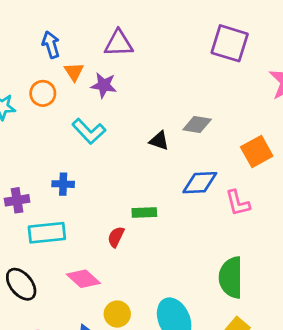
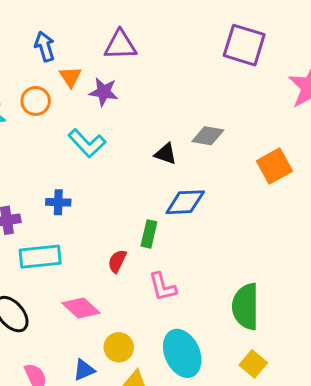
blue diamond: (200, 183) -> (185, 202), moved
pink L-shape: (238, 203) -> (163, 287), moved
green rectangle: (144, 212) -> (149, 234), turned -75

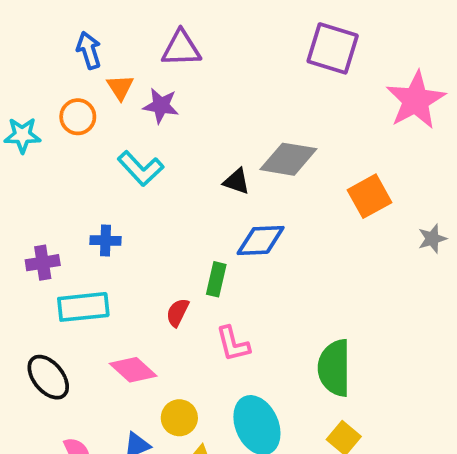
gray diamond: (208, 136) -> (288, 159), size x1.4

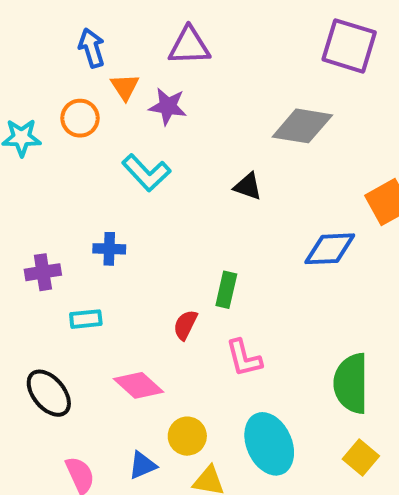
gray diamond: (288, 159) -> (302, 126), moved
blue diamond: (261, 240) -> (330, 249), moved
cyan rectangle: (83, 307) -> (86, 319), size x0.6

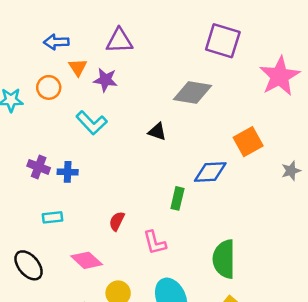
blue arrow: (92, 48) -> (56, 42), turned -75
purple cross: (43, 272) -> (39, 167), moved, turned 30
green rectangle: (226, 290) -> (177, 198), moved

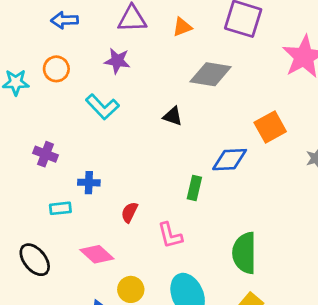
orange triangle: (78, 67) -> (182, 27), moved, turned 42
blue cross: (68, 172) -> (89, 183), moved

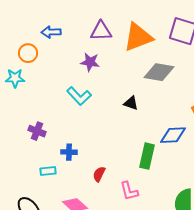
orange triangle: (182, 27) -> (138, 37), size x2.0
orange circle: (56, 69) -> (28, 53), moved
green rectangle: (194, 188) -> (147, 156), size x1.4

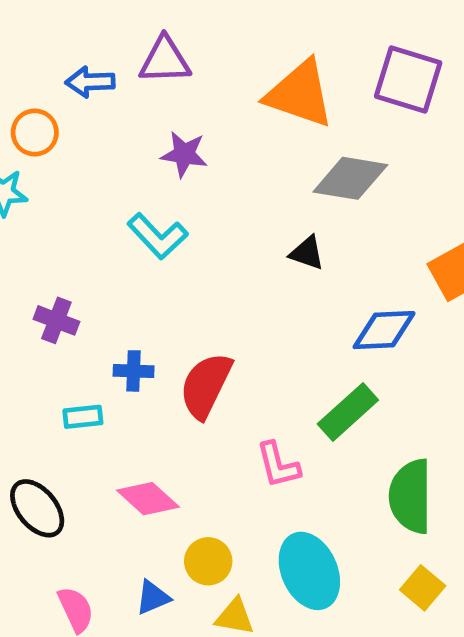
purple triangle: (101, 31) -> (165, 60), moved
orange triangle: (138, 37) -> (300, 94), turned 40
black triangle: (131, 103) -> (307, 253), moved
green rectangle: (147, 156) -> (348, 412), moved, turned 35
red semicircle: (99, 174) -> (206, 385), moved, size x1.8

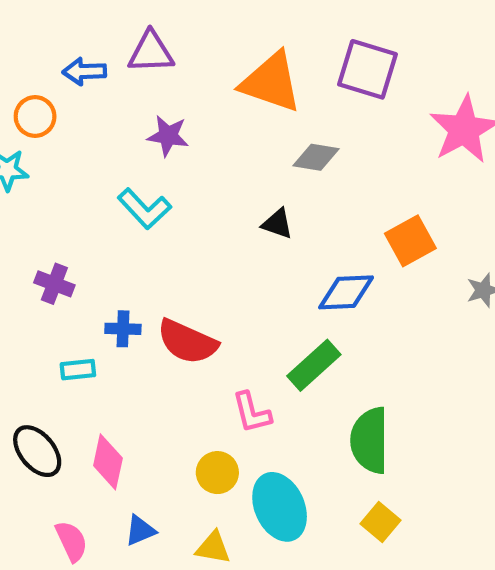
gray diamond: (350, 178) -> (316, 157), size x0.7
red semicircle: (206, 385) -> (187, 342), turned -92
pink diamond: (148, 499) -> (108, 462), moved, turned 60
yellow circle: (208, 561) -> (217, 473), moved

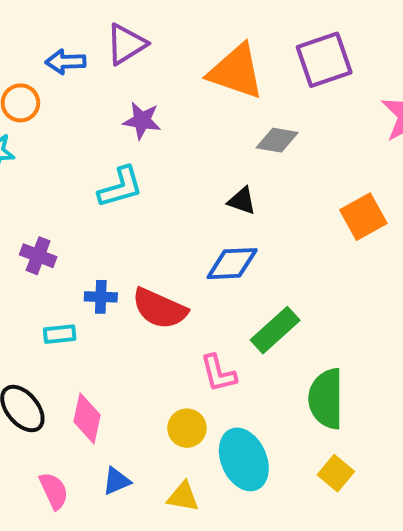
purple triangle: (151, 52) -> (126, 44), turned -30
purple square: (368, 69) -> (324, 60), turned -36
cyan L-shape: (144, 209) -> (120, 187), turned -63
blue diamond: (346, 292) -> (232, 264), moved

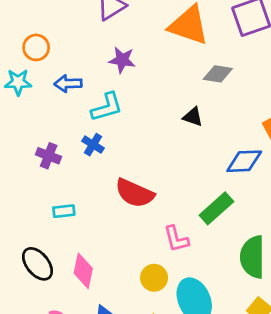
blue arrow: (66, 62) -> (68, 84), moved
blue diamond: (232, 264) -> (244, 161), moved
blue cross: (101, 297) -> (93, 145), moved, turned 30

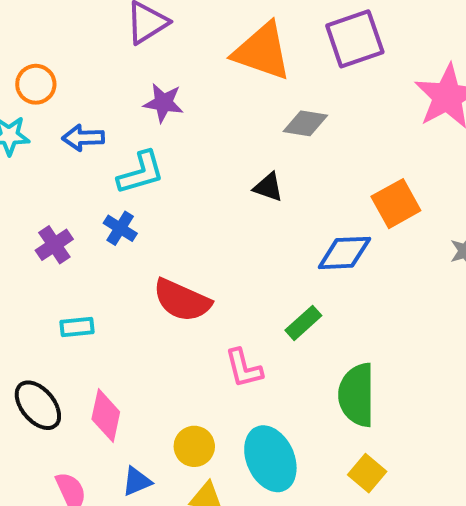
purple cross: (49, 156) -> (54, 245), turned 35
green rectangle: (216, 208) -> (303, 323), size x0.7
yellow circle: (154, 278) -> (194, 446), moved

